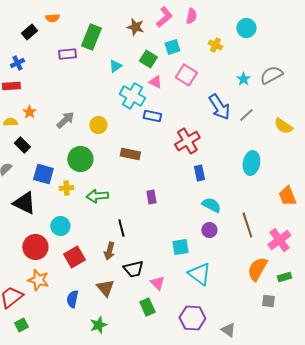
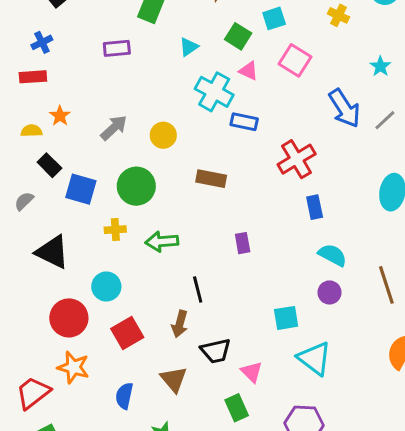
purple rectangle: (67, 54) -> (117, 48), moved
blue square: (43, 174) -> (81, 189), moved

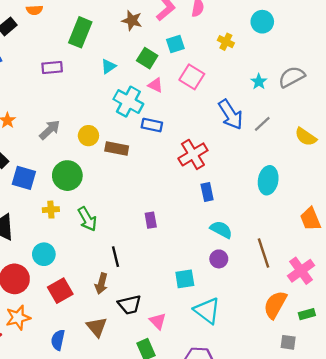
brown rectangle: (211, 179) -> (117, 149), moved
green arrow: (162, 242) -> (87, 219), turned -115
orange star: (73, 367) -> (18, 318), turned -30

